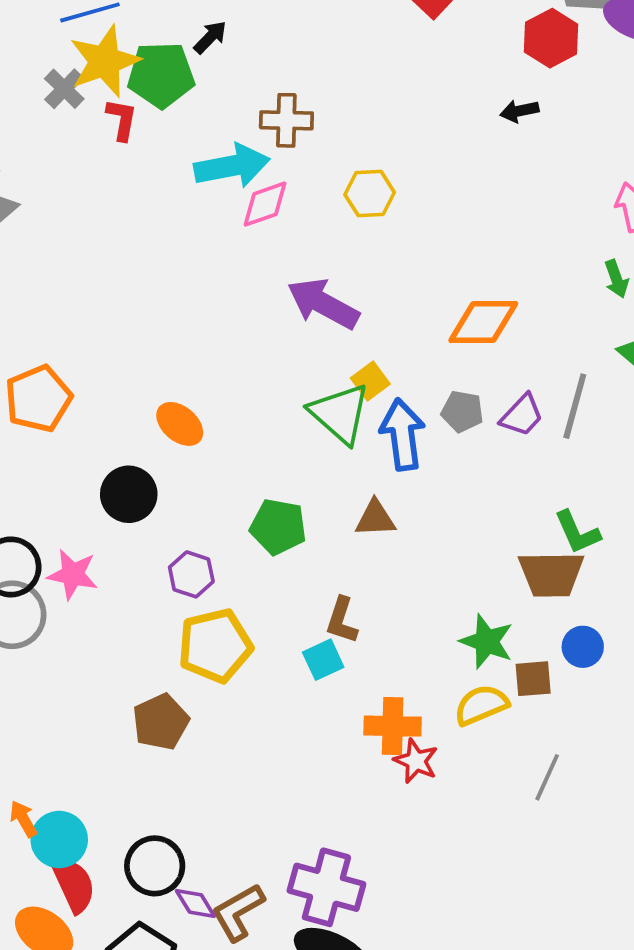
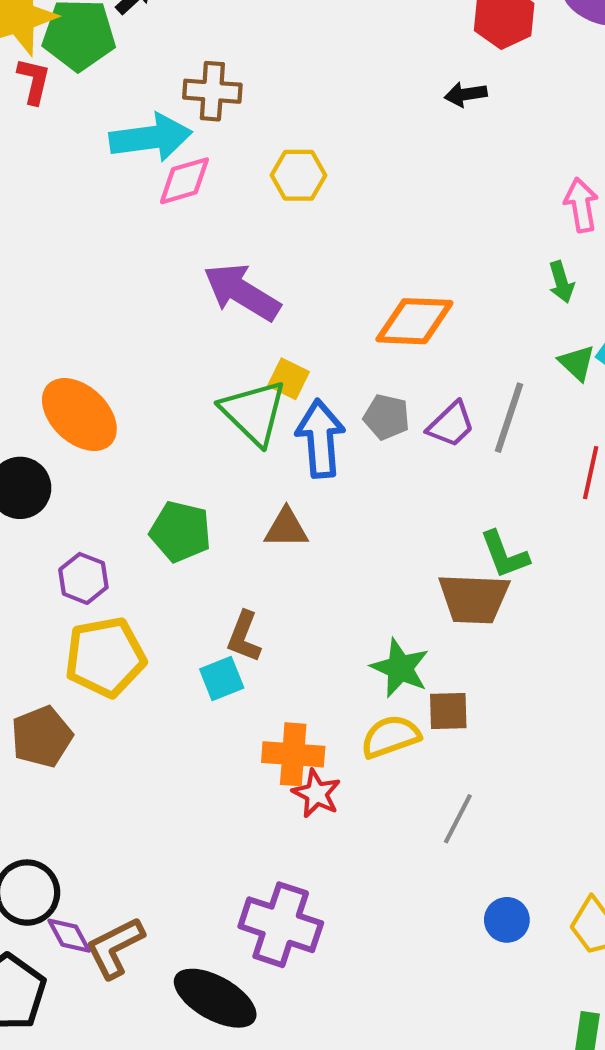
yellow square: (370, 381) -> (289, 379), turned -30
orange ellipse: (180, 424) -> (79, 415), size x1.5
blue circle: (583, 647) -> (507, 920), moved
purple cross: (326, 887) -> (281, 925), moved

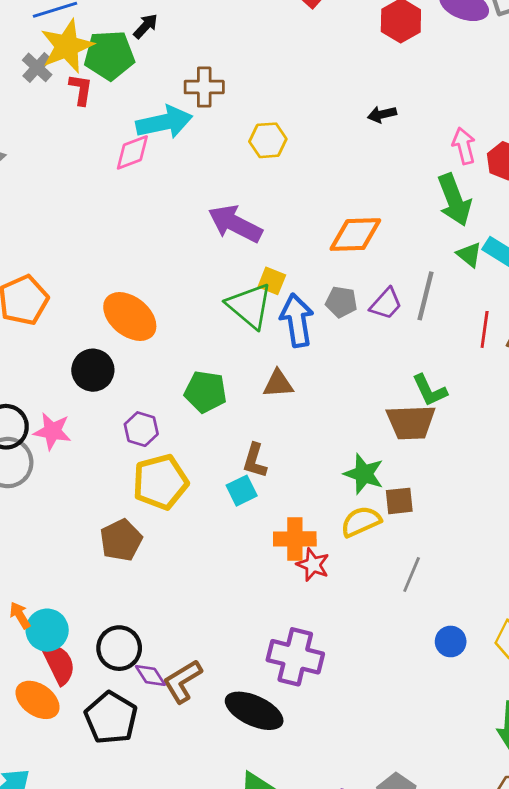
black arrow: (466, 94) -> (382, 114), moved
pink diamond: (184, 181) -> (132, 152), moved
green arrow: (561, 282) -> (454, 200), size x1.8

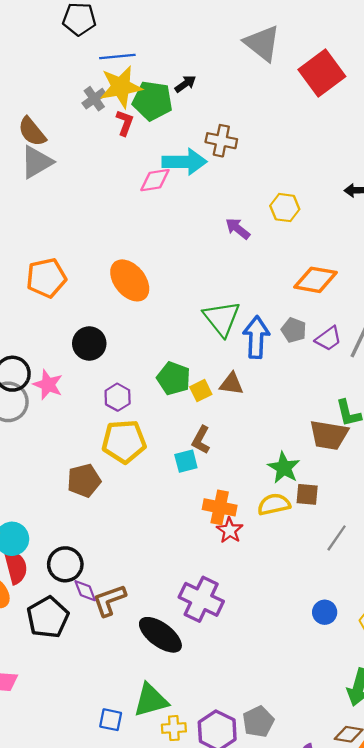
yellow hexagon: (268, 140) -> (285, 208), moved
purple arrow: (235, 224) -> (238, 229), moved, size x0.6
yellow square: (272, 281) -> (201, 391), moved, turned 30
orange ellipse: (130, 317) -> (130, 280), moved
gray line: (412, 575) -> (337, 538), moved

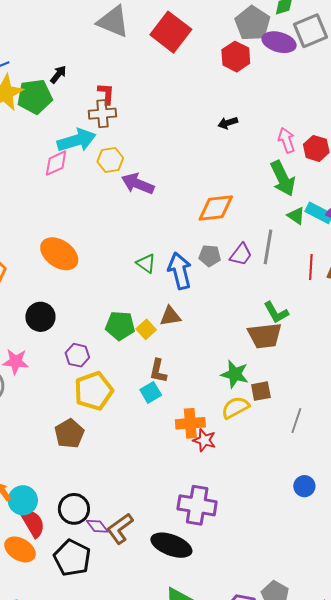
red L-shape: (125, 123) -> (106, 94), moved
yellow hexagon: (285, 208) -> (110, 160), moved
purple arrow: (238, 229) -> (138, 184), size x1.4
green triangle: (222, 318) -> (146, 263), size x0.6

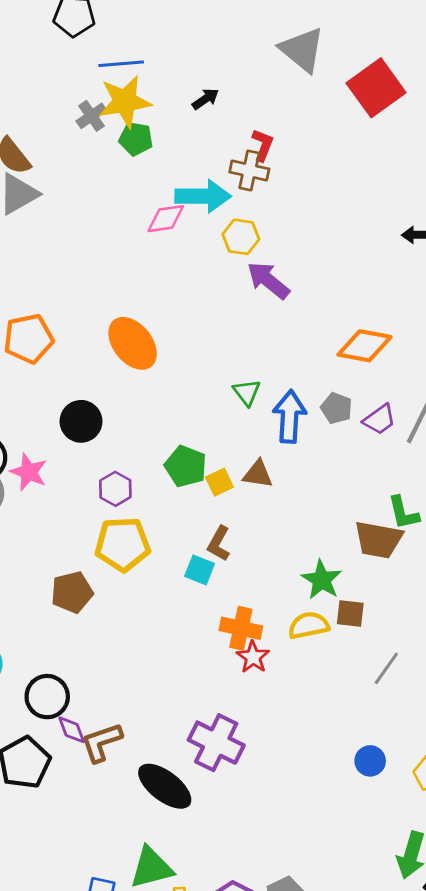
green pentagon: (35, 97) -> (136, 139), moved, size x0.7
cyan square: (151, 392) -> (200, 570), turned 35

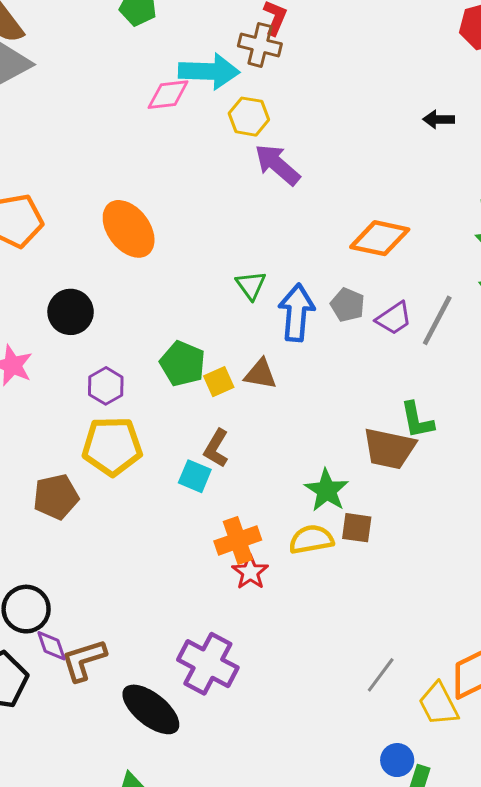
orange cross: (241, 628) -> (238, 540), turned -33
gray line: (386, 668) -> (381, 675), moved
blue circle: (370, 761) -> (397, 760), moved

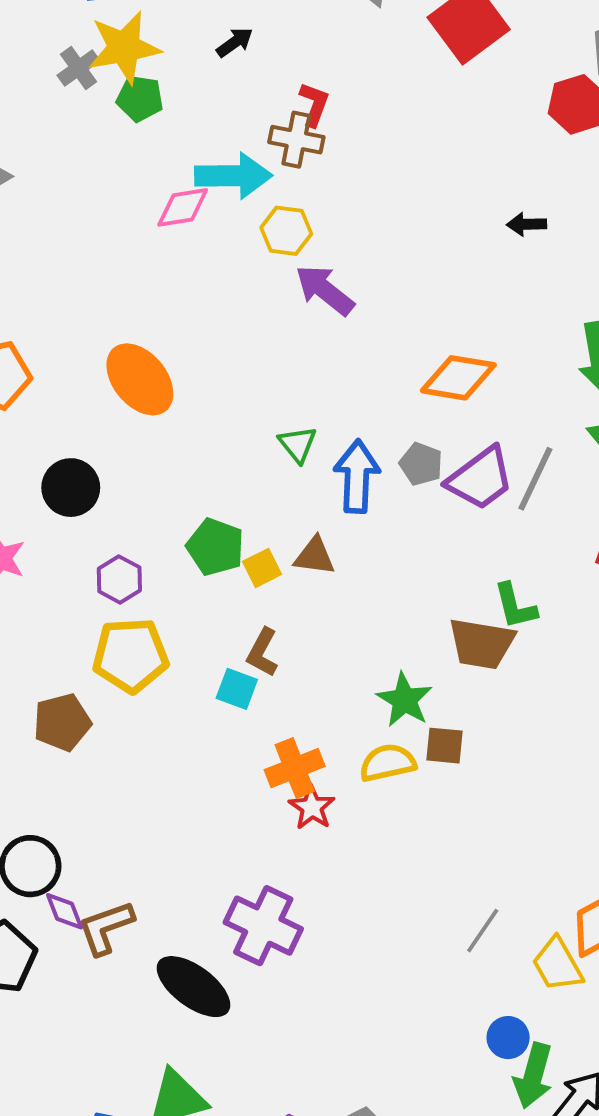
purple trapezoid: (394, 318) -> (480, 478), size x1.5

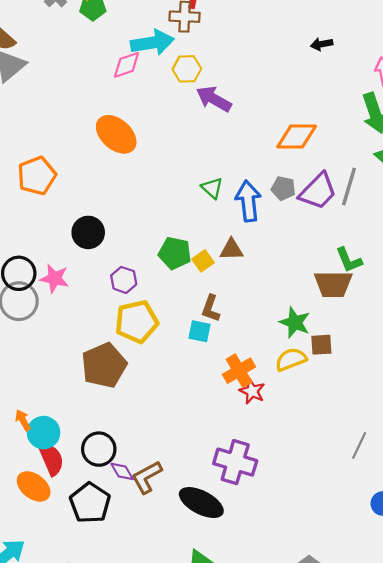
orange ellipse: (140, 379) -> (116, 134), moved
brown pentagon: (62, 722) -> (104, 365), size x1.4

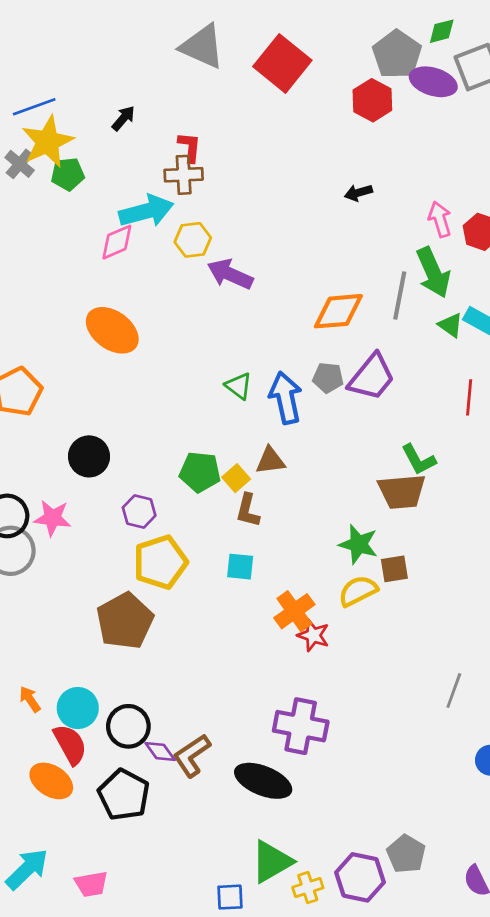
gray line: (349, 187) -> (400, 296), moved
brown L-shape: (211, 308) -> (248, 510), moved
cyan circle: (43, 433) -> (78, 708), moved

